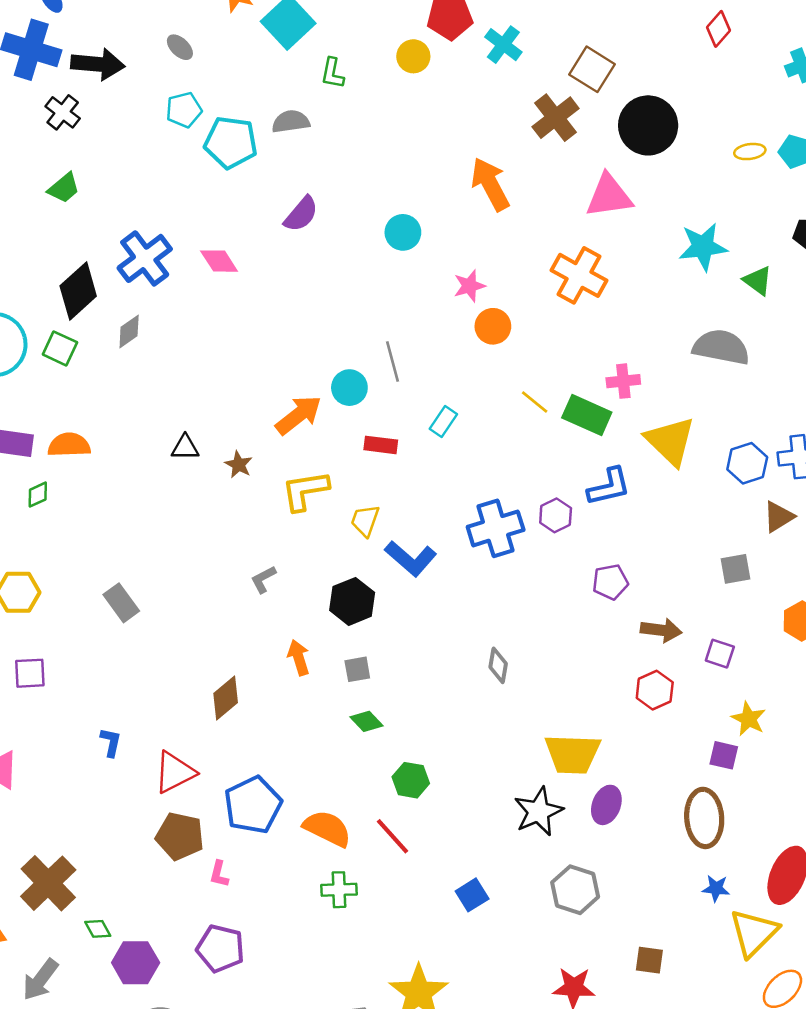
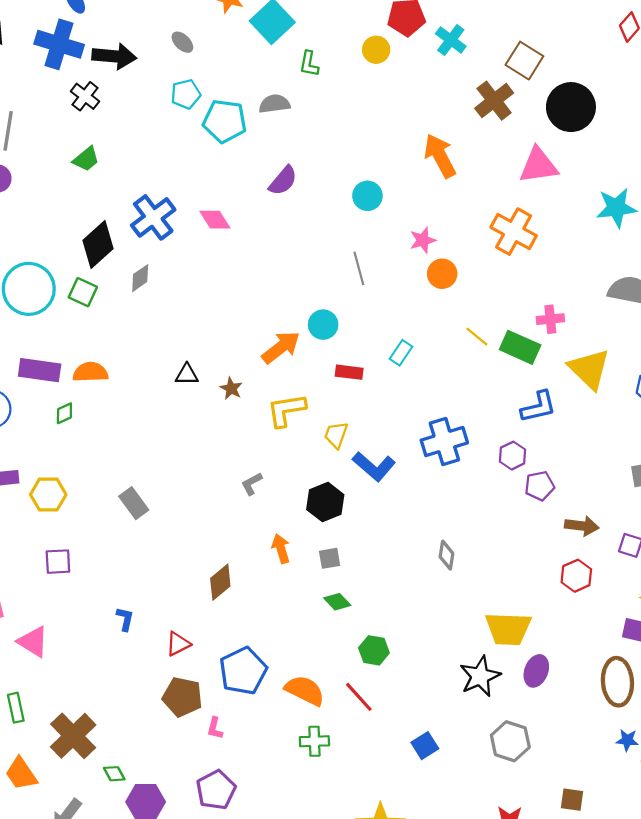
gray line: (392, 361) -> (359, 268), moved
purple hexagon: (556, 515) -> (512, 456), moved
red triangle: (175, 772) -> (178, 644), size x0.7
purple pentagon: (220, 948) -> (216, 790), turned 30

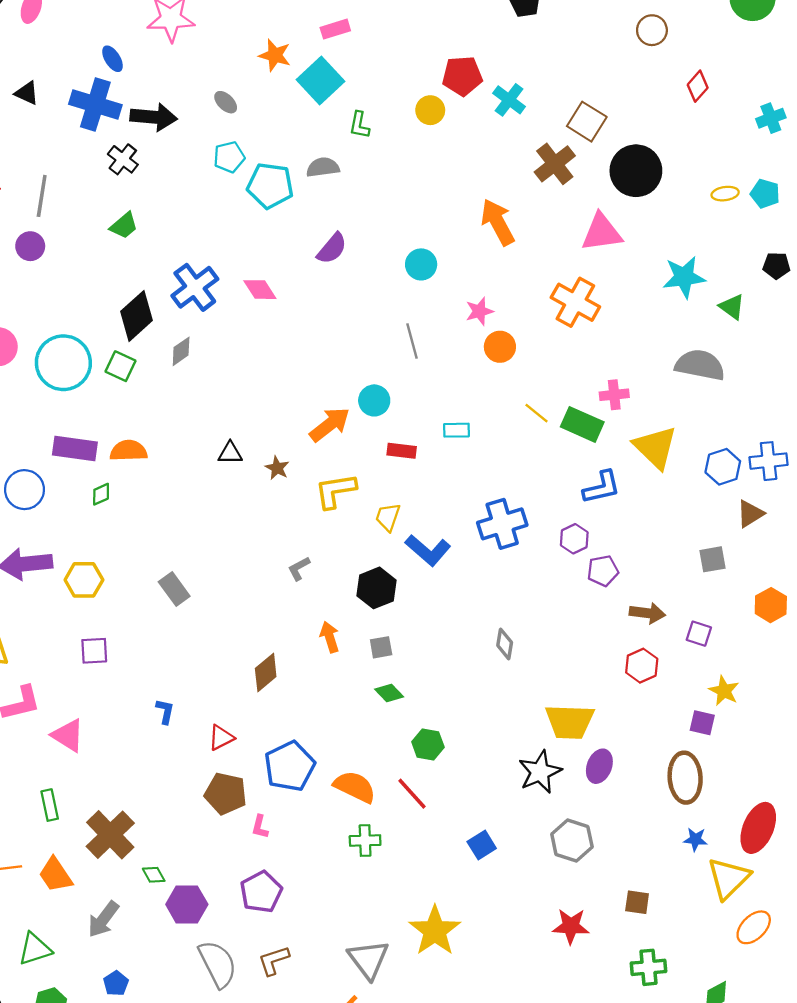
cyan rectangle: (401, 353) -> (457, 430), turned 55

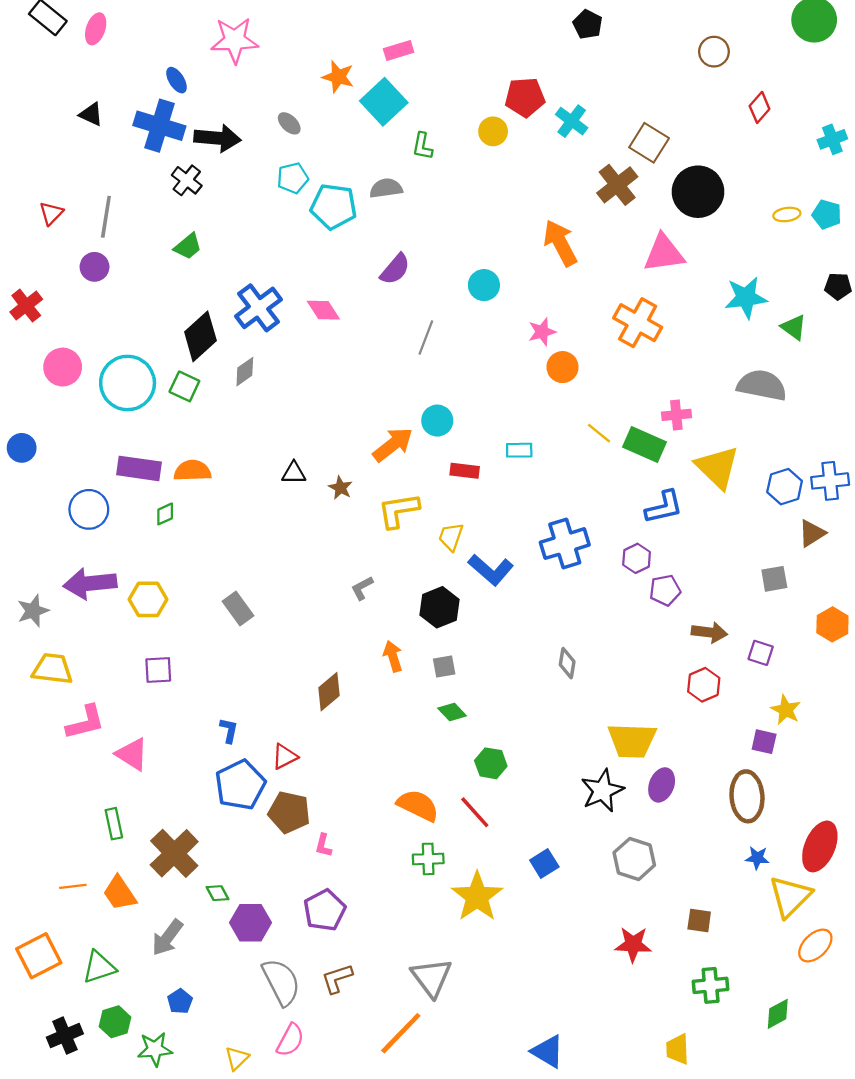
gray line: (412, 341) -> (426, 337), moved, turned 36
blue pentagon: (290, 766) -> (240, 785), moved
yellow star: (435, 931) -> (477, 897), moved

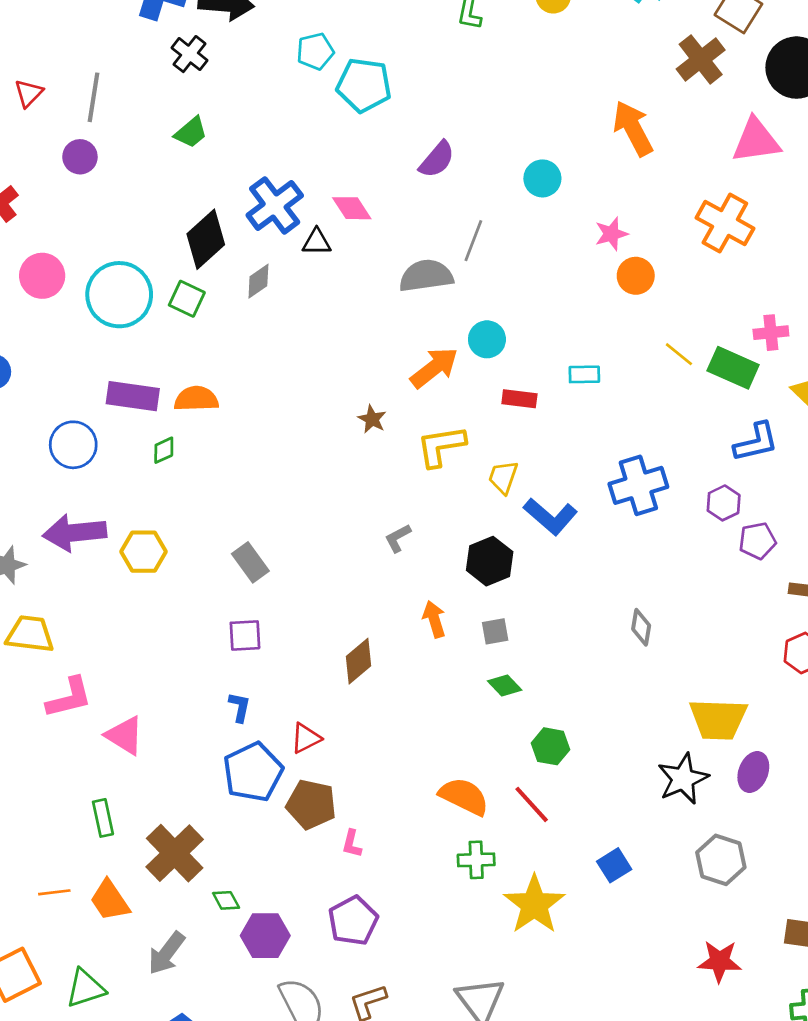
gray semicircle: (386, 188) -> (426, 276), moved, size x1.4
black triangle: (294, 473) -> (317, 242), moved
purple square: (158, 670) -> (245, 635), moved

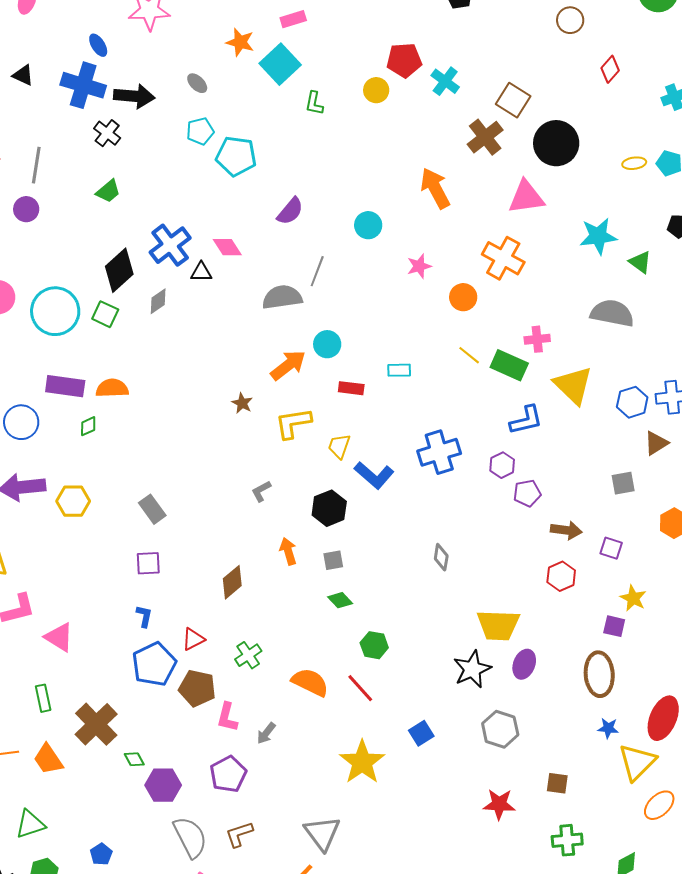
orange circle: (636, 276) -> (463, 297), moved
pink L-shape: (352, 844) -> (227, 717), size x1.4
green cross: (476, 860) -> (248, 655), moved, turned -32
gray arrow: (167, 953) -> (266, 733), moved, size x0.7

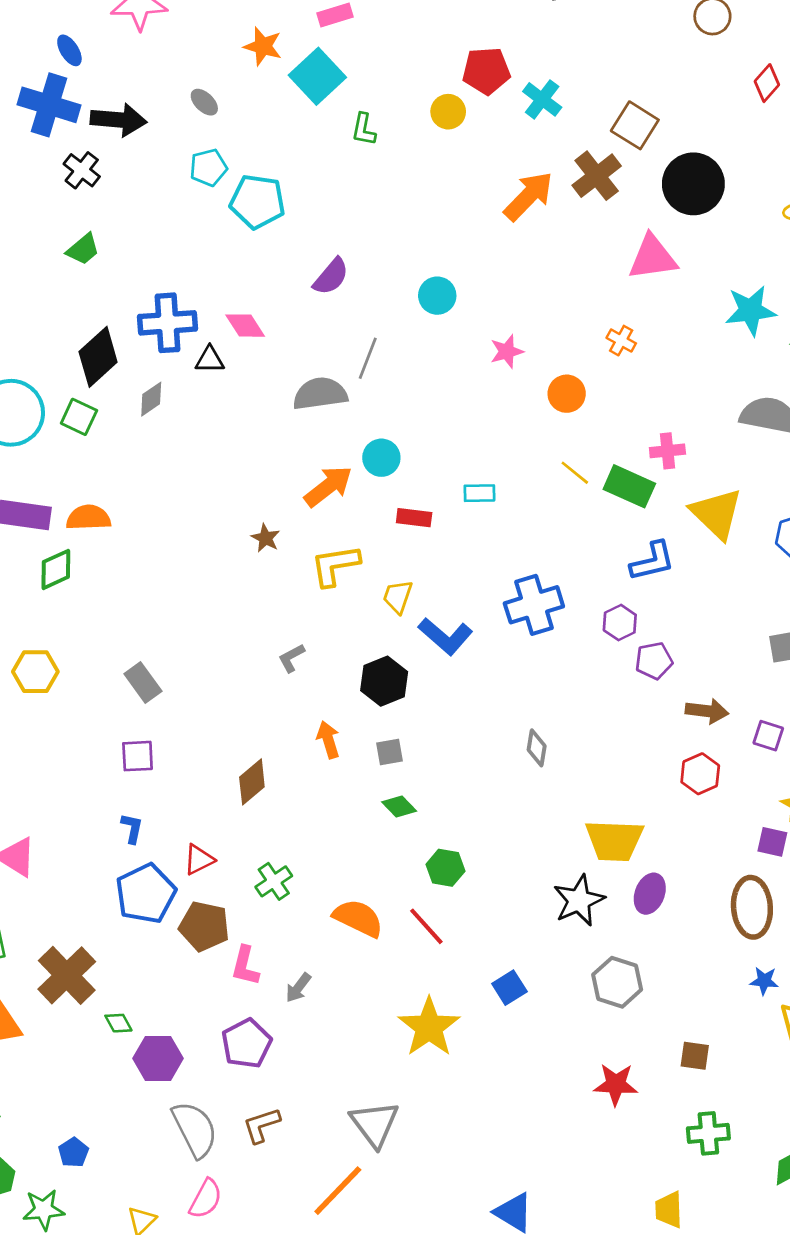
orange arrow: (435, 188) -> (529, 196), moved, turned 72
blue cross: (170, 245) -> (168, 323), turned 33
orange cross: (503, 258) -> (621, 341), size x0.5
green diamond: (88, 426) -> (56, 569), size x1.5

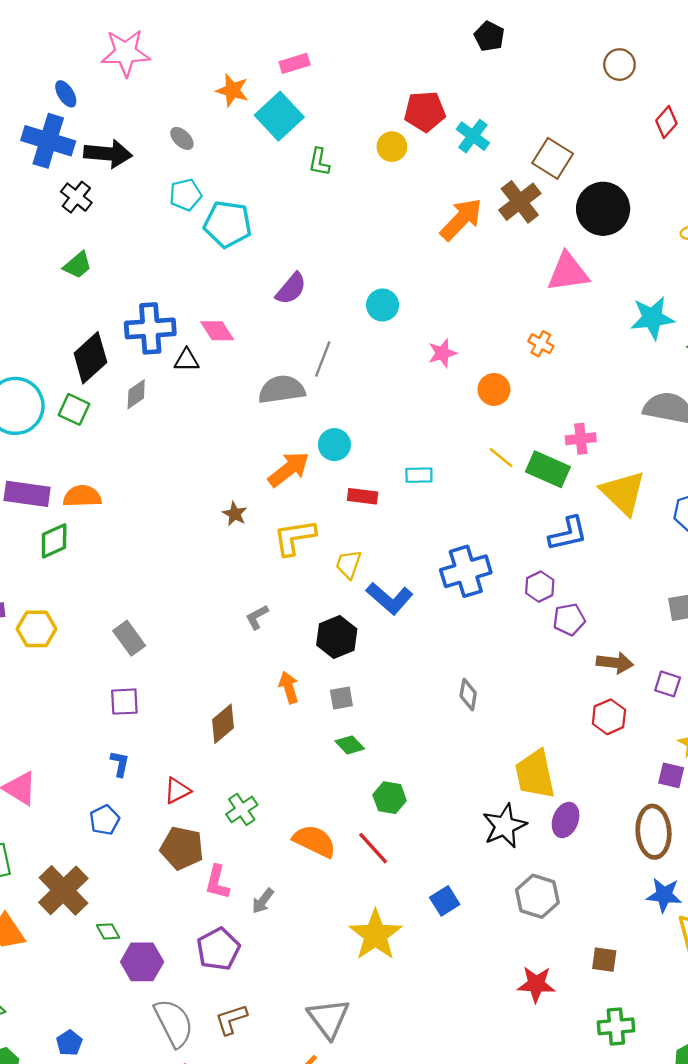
yellow trapezoid: (614, 841) -> (535, 774), turned 76
blue pentagon: (146, 894) -> (104, 820), moved, size x0.6
blue star: (764, 981) -> (664, 895), size x1.4

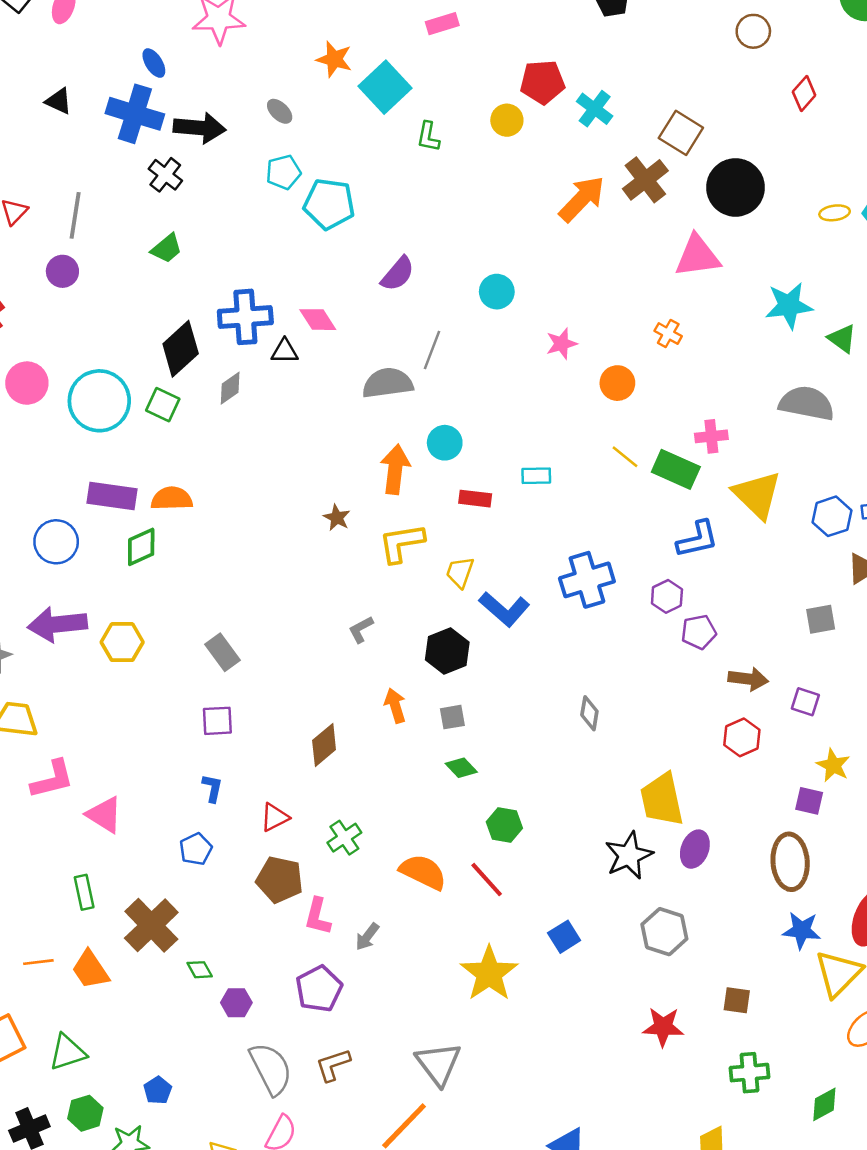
pink rectangle: (295, 63) -> (442, 24), moved
orange arrow: (289, 469) -> (395, 469), turned -45
purple hexagon: (142, 962) -> (236, 1003), size x0.7

